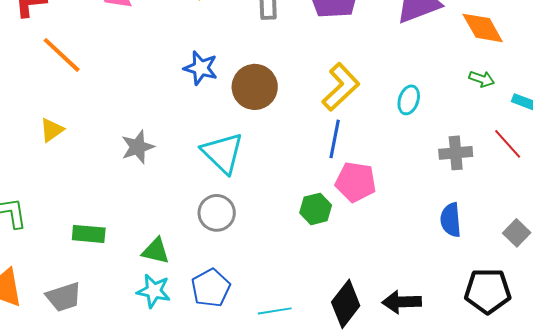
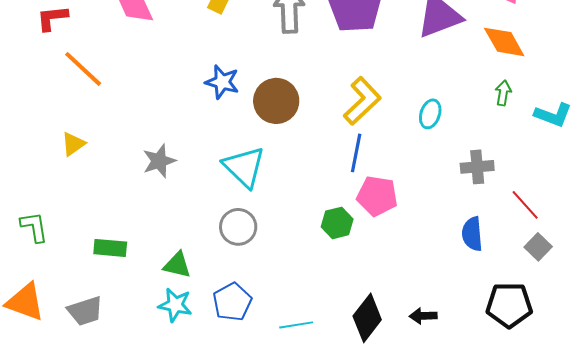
green arrow: (482, 79) -> (503, 93), turned -100
red line: (508, 144) -> (525, 205), moved
black arrow: (402, 302) -> (423, 316), size x0.7

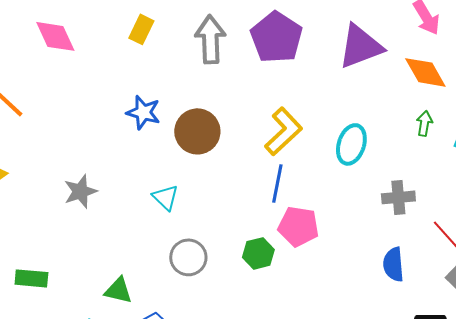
cyan ellipse: (430, 114) -> (351, 144), size x1.4
cyan triangle: (244, 167) -> (165, 197), size x0.6
gray circle: (238, 227) -> (188, 257), moved
green triangle: (177, 265) -> (118, 290), moved

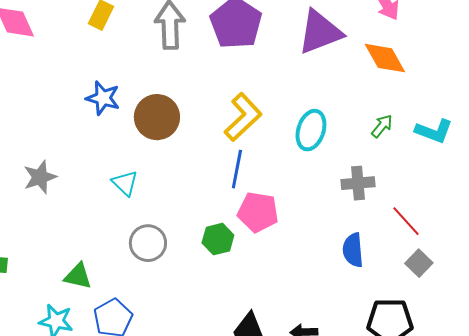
green arrow: (424, 123) -> (382, 126), moved, turned 30

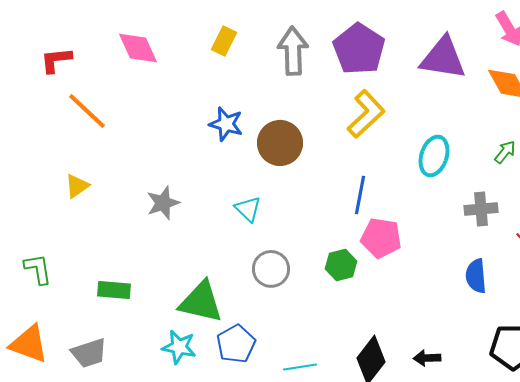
purple triangle: (320, 32) -> (443, 58), turned 30
yellow L-shape: (243, 117) -> (366, 114), moved
green triangle: (78, 276) -> (201, 302), size x1.6

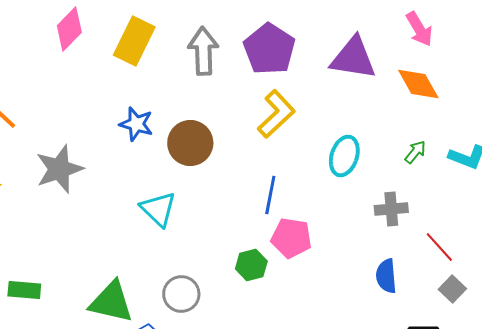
yellow rectangle: (224, 41) -> (134, 41), size x1.6
pink diamond: (138, 48) -> (69, 29), moved, turned 69
gray star: (163, 203) -> (59, 169), moved, size x1.4
cyan triangle: (248, 209) -> (158, 209), size x1.4
gray circle: (271, 269) -> (181, 294), moved

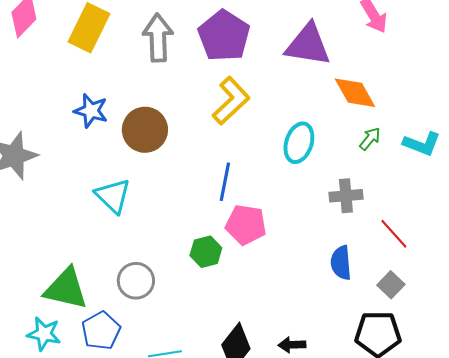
orange diamond: (418, 84) -> (355, 93), moved
gray square: (452, 289) -> (391, 285), moved

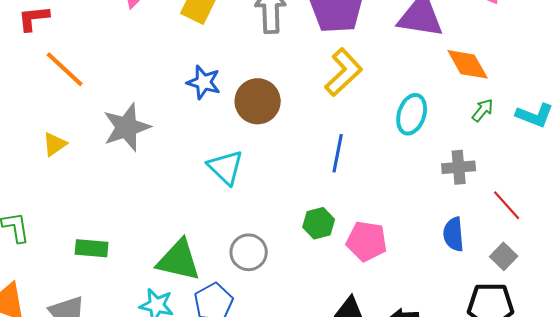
pink pentagon: (246, 225) -> (367, 241), moved

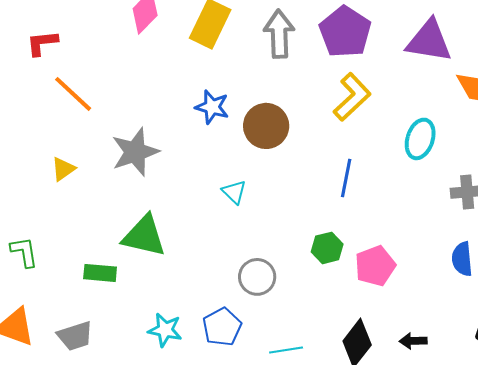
cyan triangle: (226, 167) -> (234, 192), size x0.7
pink pentagon: (367, 241) -> (375, 266), turned -30
green triangle: (179, 260) -> (144, 236), moved

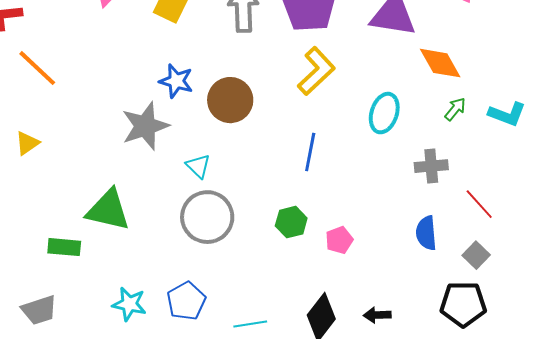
gray star: (135, 152) -> (145, 126), moved
pink pentagon: (375, 266) -> (339, 240), size x0.7
gray circle: (257, 277) -> (207, 217), moved, size x1.4

